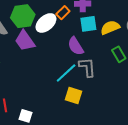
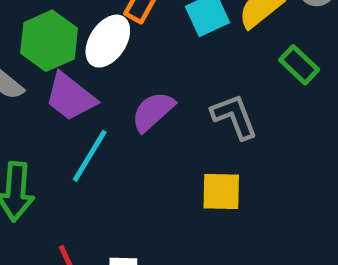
purple semicircle: (76, 46) -> (153, 112), moved, turned 96
cyan line: (66, 73) -> (90, 156), moved

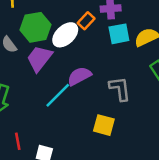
purple trapezoid: (70, 97) -> (39, 58), turned 76
cyan line: (90, 156) -> (58, 95), moved

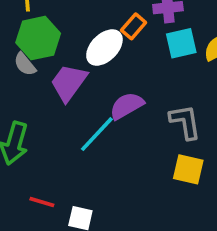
green hexagon: (36, 27) -> (38, 38), moved
yellow square: (104, 125) -> (188, 169), moved
red line: (18, 141) -> (42, 202), turned -60

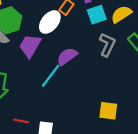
gray L-shape: (185, 122) -> (107, 45), moved, turned 40
yellow square: (188, 169) -> (108, 111), moved

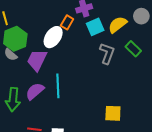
purple semicircle: (67, 56) -> (35, 91), moved
cyan line: (51, 76) -> (58, 86), turned -35

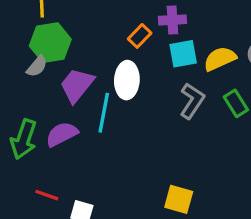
white ellipse: (53, 37) -> (127, 80), moved, turned -45
gray semicircle: (11, 55) -> (37, 66), turned -104
cyan line: (58, 86) -> (104, 113), moved

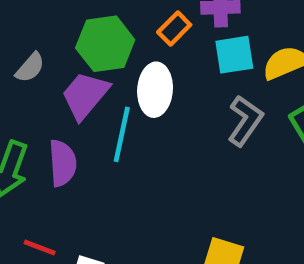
green hexagon: (50, 43) -> (105, 44), moved
purple semicircle: (62, 134) -> (63, 163), turned 112

